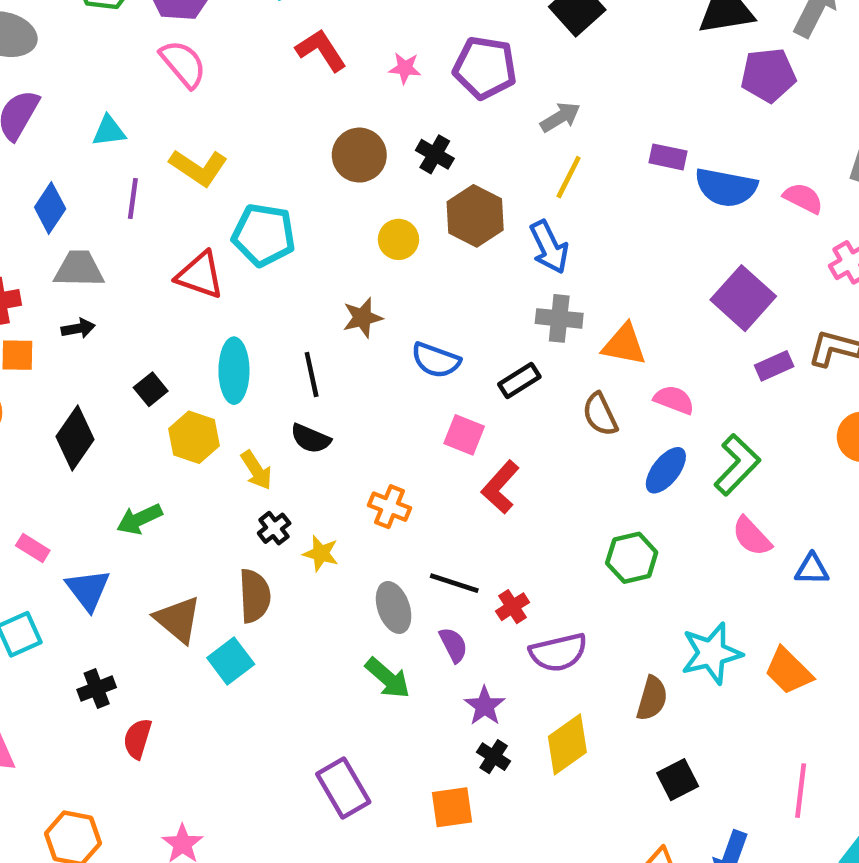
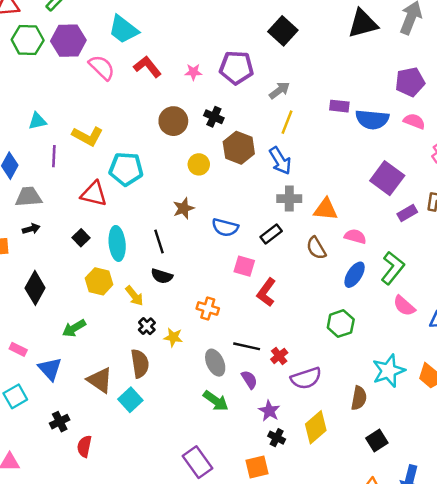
pink semicircle: (183, 64) -> (102, 67), moved
purple pentagon: (768, 75) -> (410, 82), moved
black square: (151, 389) -> (81, 238), moved

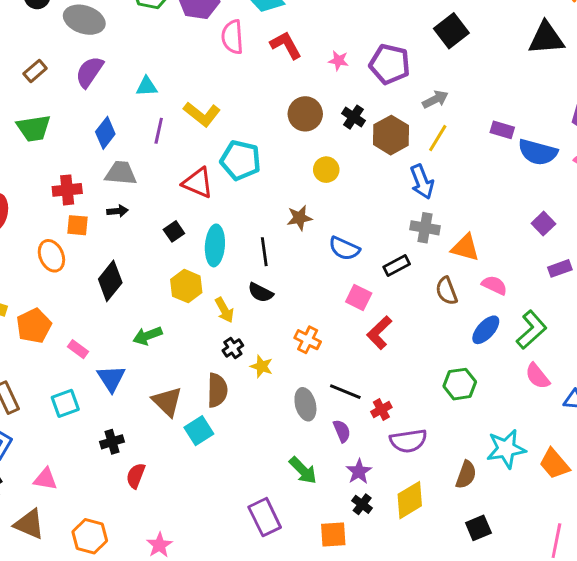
pink semicircle: (102, 67) -> (232, 37), turned -148
brown hexagon: (239, 148) -> (391, 135), moved
purple square: (387, 178) -> (543, 224), size x0.6
green arrow: (216, 401) -> (303, 470), moved

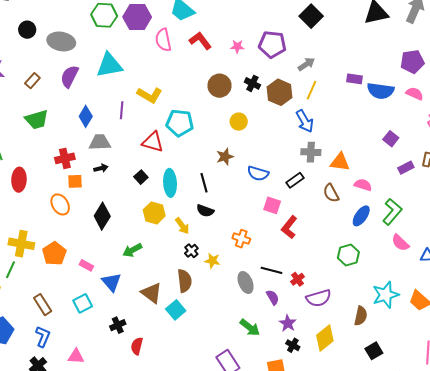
cyan triangle: (147, 86) -> (109, 65), moved, size x1.8

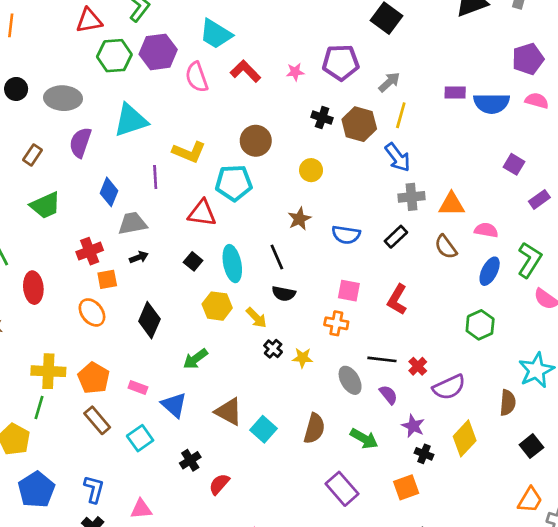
brown circle: (219, 86) -> (256, 141), moved
pink square: (272, 205) -> (349, 291), moved
brown semicircle: (185, 281) -> (314, 428), moved, turned 30
brown rectangle: (43, 305) -> (97, 420), moved
red semicircle: (137, 346) -> (219, 484), turned 36

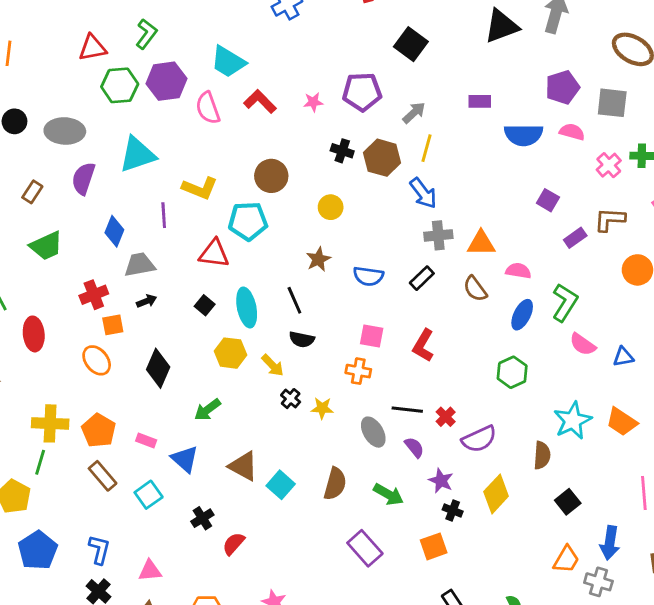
purple rectangle: (455, 93) -> (480, 101), moved

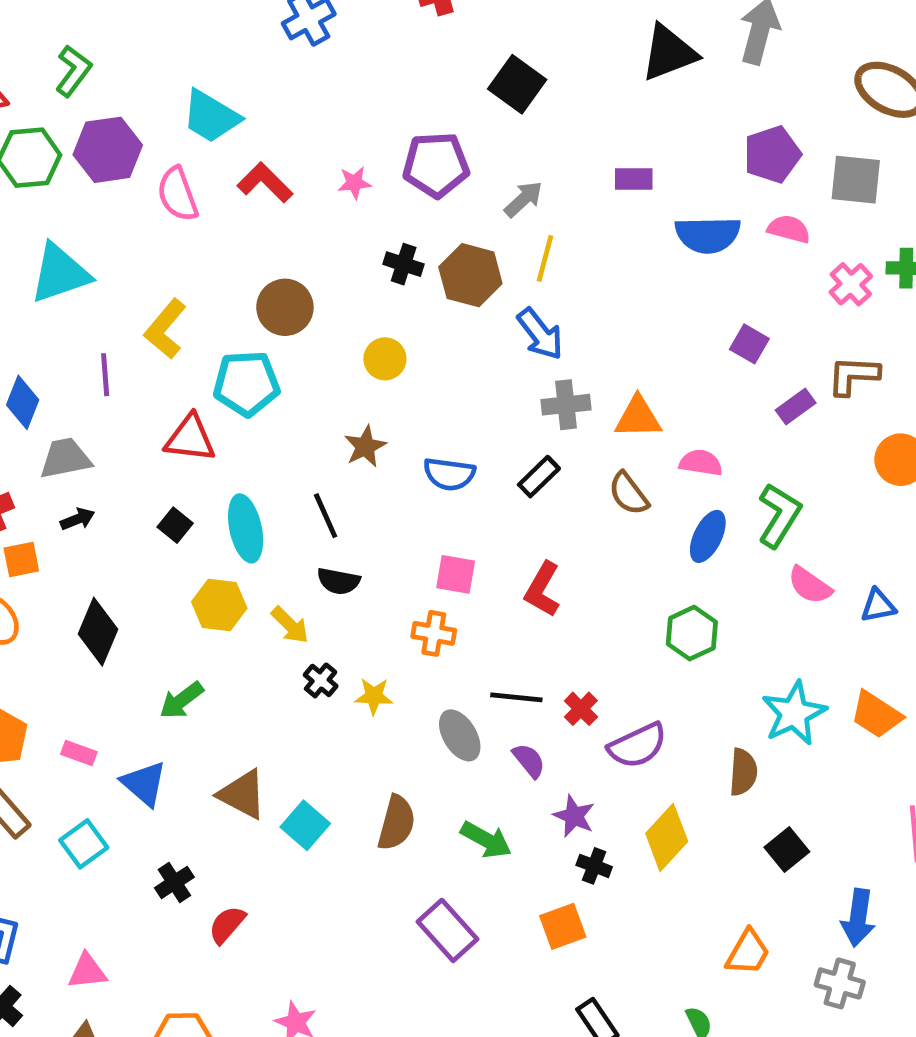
yellow L-shape: (200, 188) -> (165, 329), turned 108
orange trapezoid: (566, 559) -> (748, 952), moved

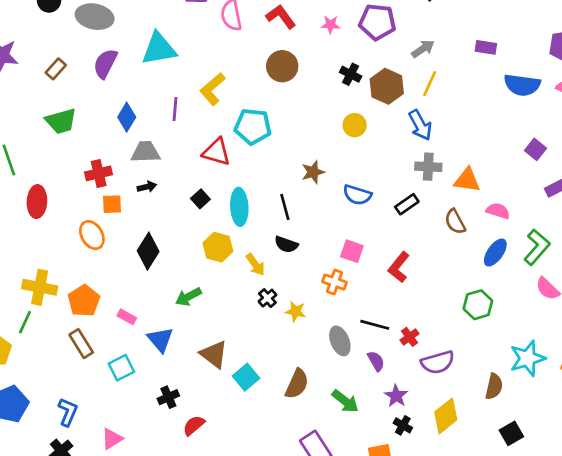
brown circle: (285, 307) -> (282, 66), moved
yellow circle: (385, 359) -> (355, 125), moved
pink triangle: (87, 971) -> (112, 439), turned -35

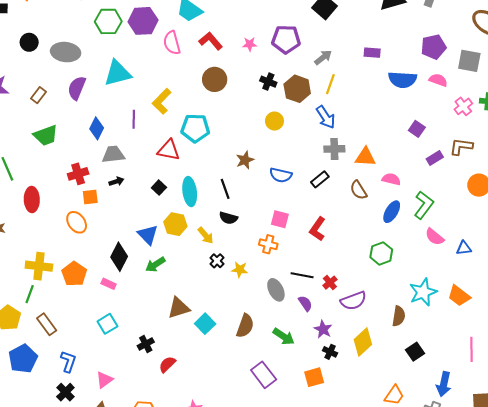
black diamond: (148, 251) -> (119, 257), moved
blue triangle: (160, 340) -> (148, 235), moved
brown rectangle: (81, 344) -> (47, 324), moved
brown triangle: (214, 354) -> (179, 308), turned -50

